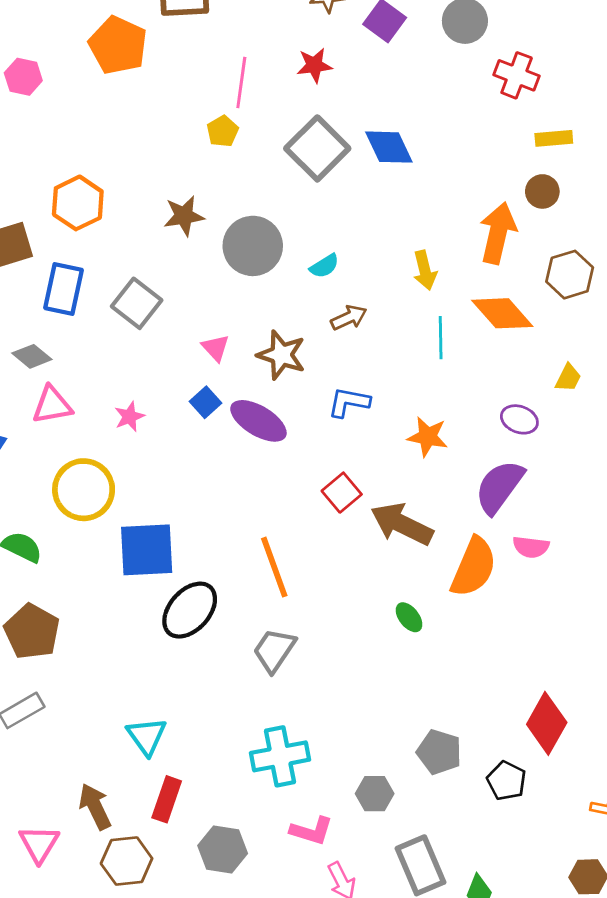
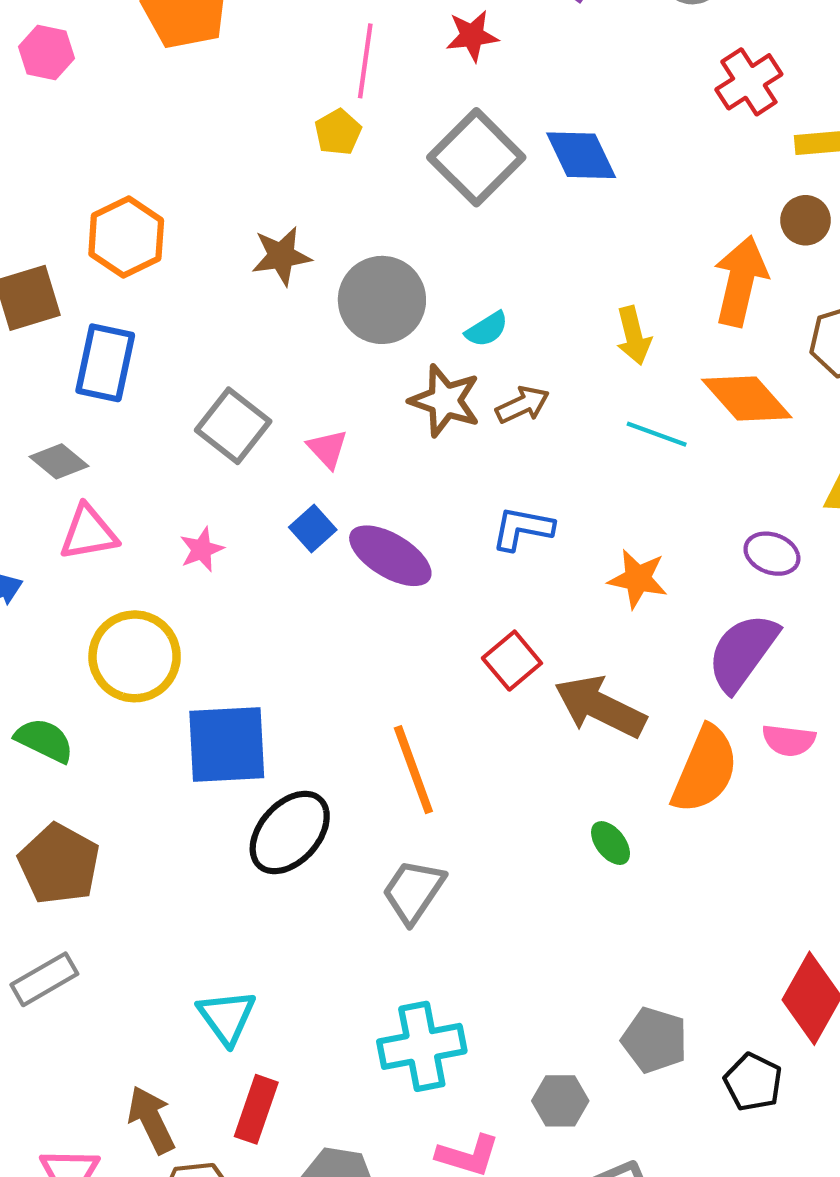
red cross: (517, 75) -> (749, 82), moved, turned 36
gray square: (137, 303) -> (233, 426), moved
cyan line: (441, 338) -> (657, 434), turned -69
brown star: (281, 355) -> (445, 401), moved

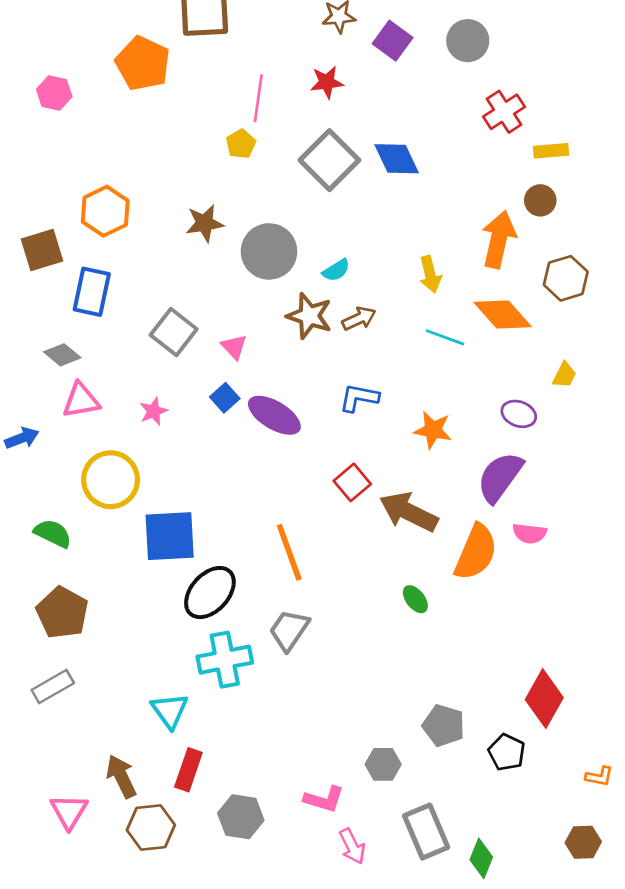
cyan cross: (422, 1046) -> (225, 660), moved

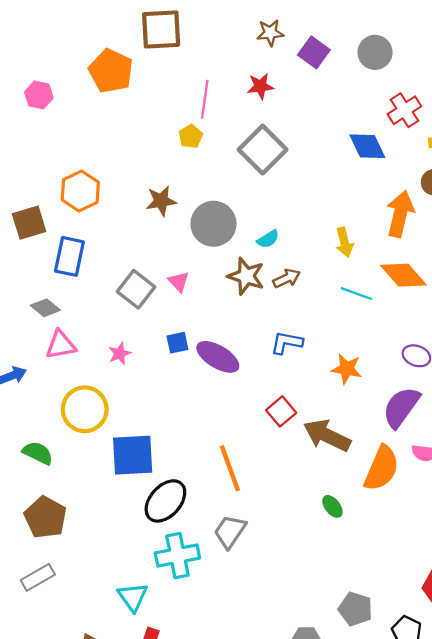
blue diamond: (397, 159) -> (367, 146), moved
pink triangle: (234, 347) -> (179, 282), moved
blue square: (225, 398) -> (177, 343), turned 30

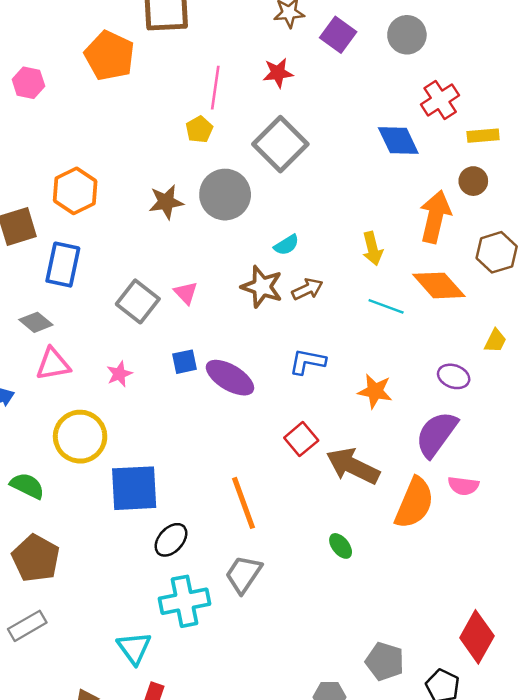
gray circle: (213, 224) -> (225, 195), moved
black ellipse: (165, 501) -> (171, 540), size x0.7
green ellipse: (332, 506) -> (341, 546), moved

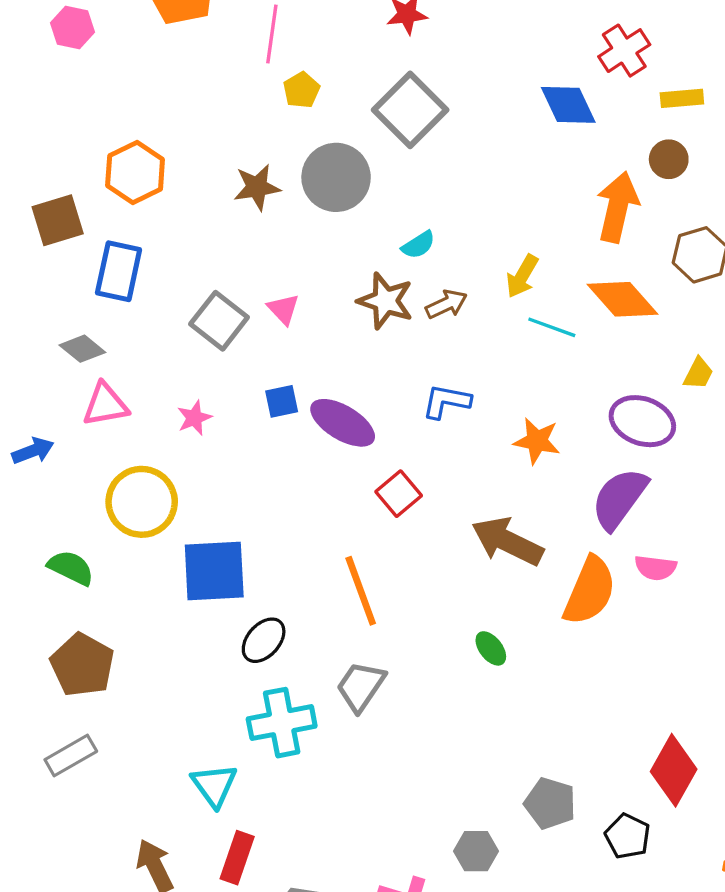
pink line: (215, 88) -> (272, 34), moved
yellow arrow: (373, 249) -> (522, 276), moved, turned 44
purple ellipse: (454, 376) -> (642, 421), size x1.5
red square: (301, 439) -> (399, 494), moved

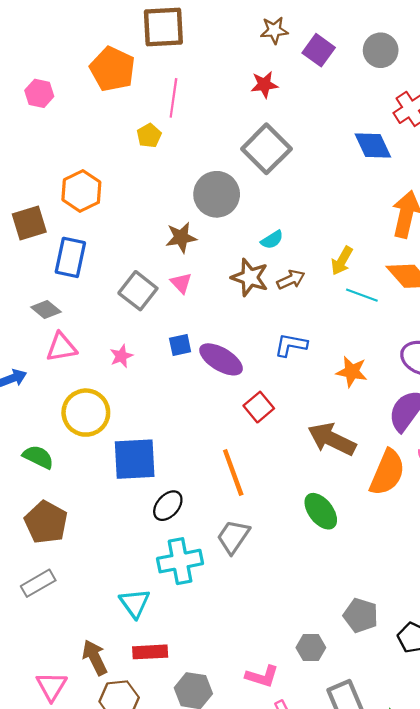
yellow pentagon: (301, 90) -> (149, 136), moved
brown star: (257, 187) -> (181, 238), moved
green ellipse: (491, 648) -> (321, 511), size x1.6
red rectangle: (237, 858) -> (150, 652), turned 68

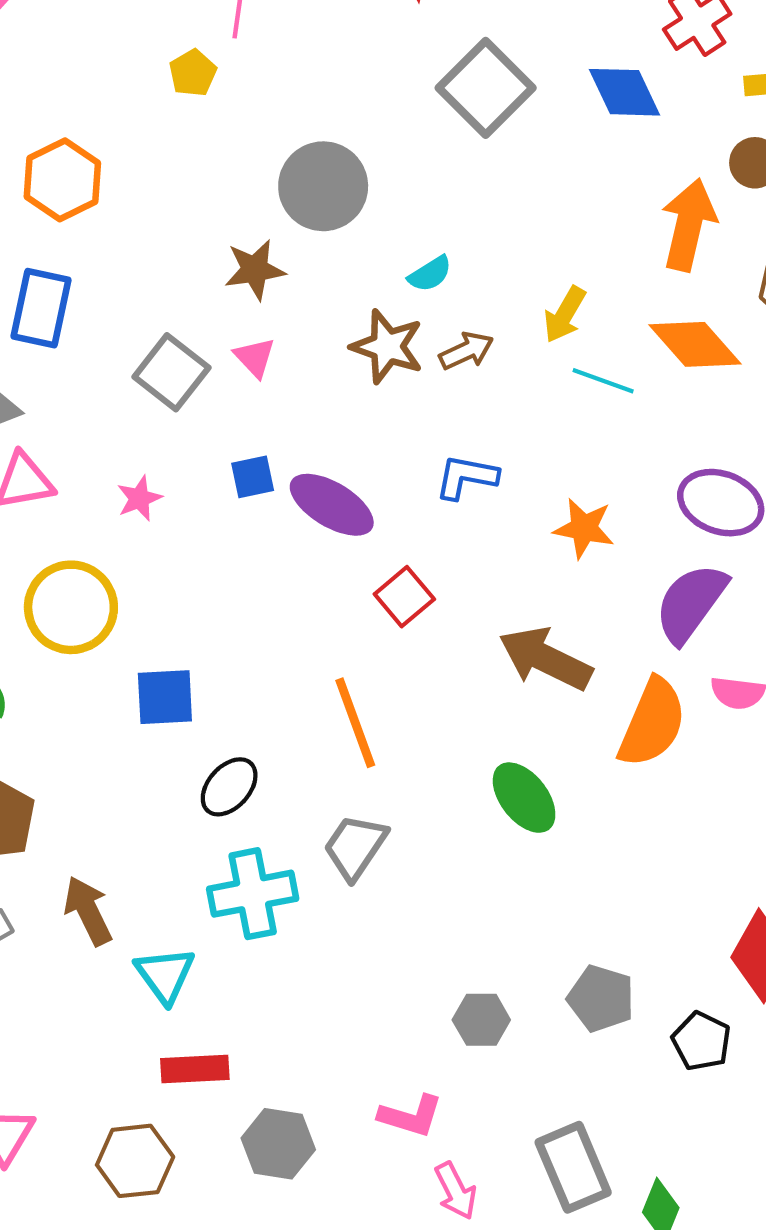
gray square: (266, 149) -> (486, 88), moved
blue square: (135, 459) -> (165, 697), size x0.7
gray hexagon: (311, 648) -> (481, 1020), moved
brown arrow: (95, 657) -> (88, 911), moved

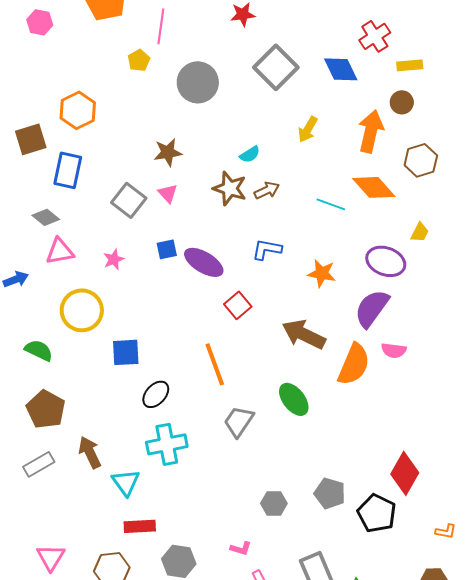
gray circle: (323, 186) -> (198, 82), moved
yellow arrow: (565, 315) -> (308, 129), moved
gray trapezoid: (355, 847) -> (239, 421), moved
black pentagon: (701, 1041) -> (377, 513), size x1.4
pink L-shape: (411, 1116) -> (241, 548), size x0.7

